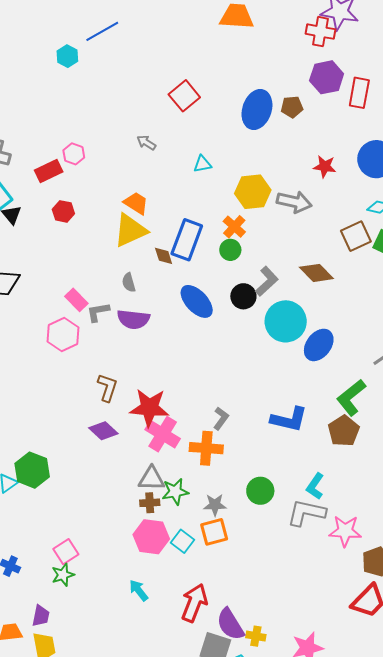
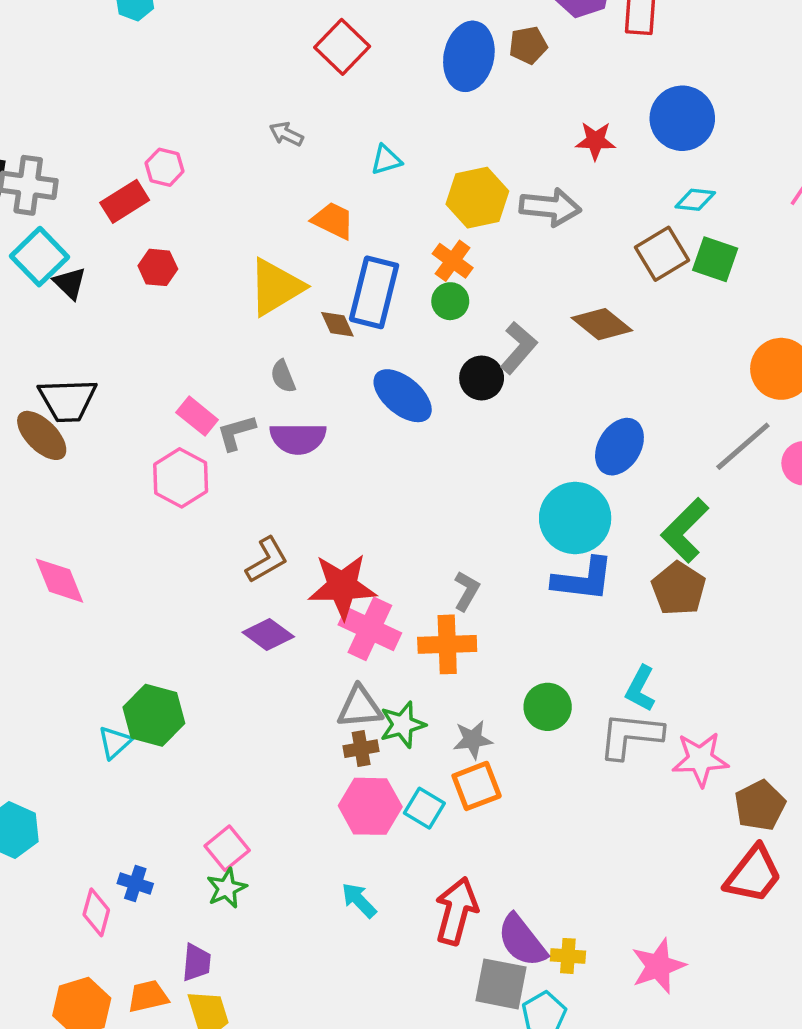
orange trapezoid: (136, 203) -> (333, 221), moved
cyan circle: (286, 321) -> (575, 518), moved
brown L-shape: (107, 388) -> (267, 560), turned 48

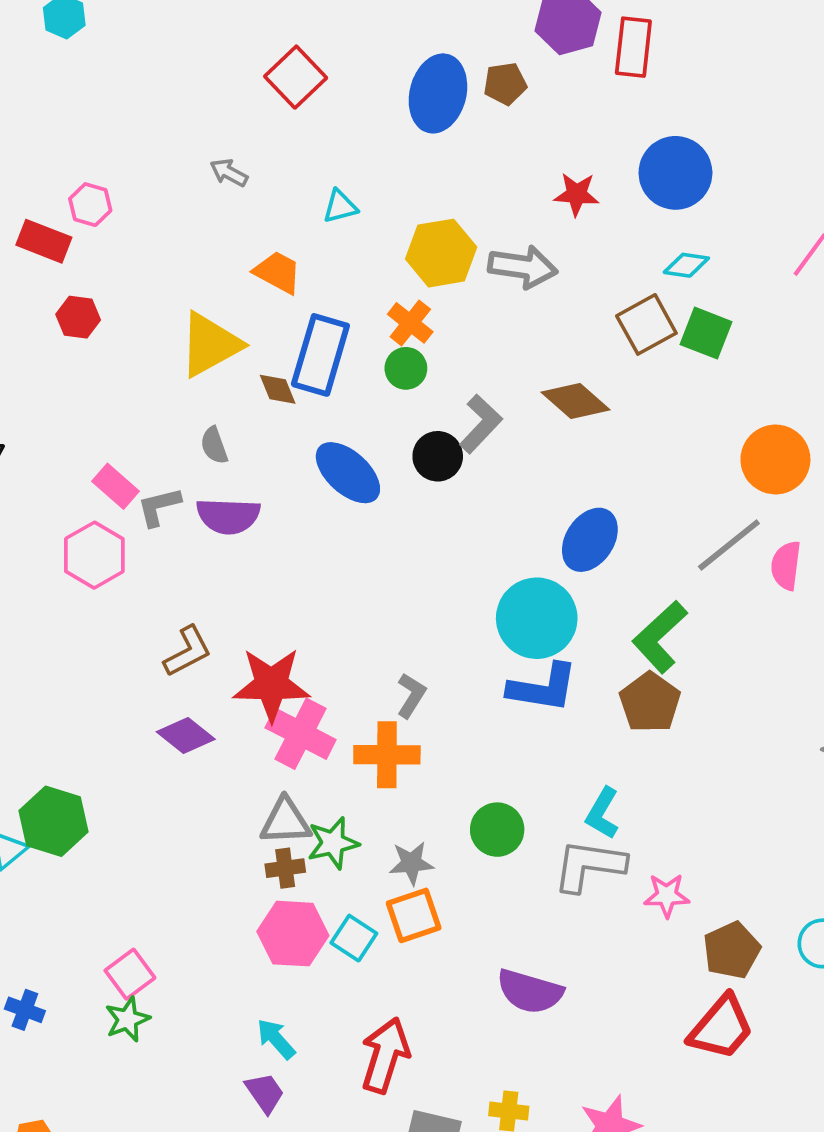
red rectangle: (125, 201) -> (44, 241), turned 51
pink star: (700, 759) -> (667, 895), size x0.7
purple semicircle: (522, 941) -> (530, 992), moved, turned -38
purple trapezoid: (197, 963) -> (265, 1093), moved, turned -42

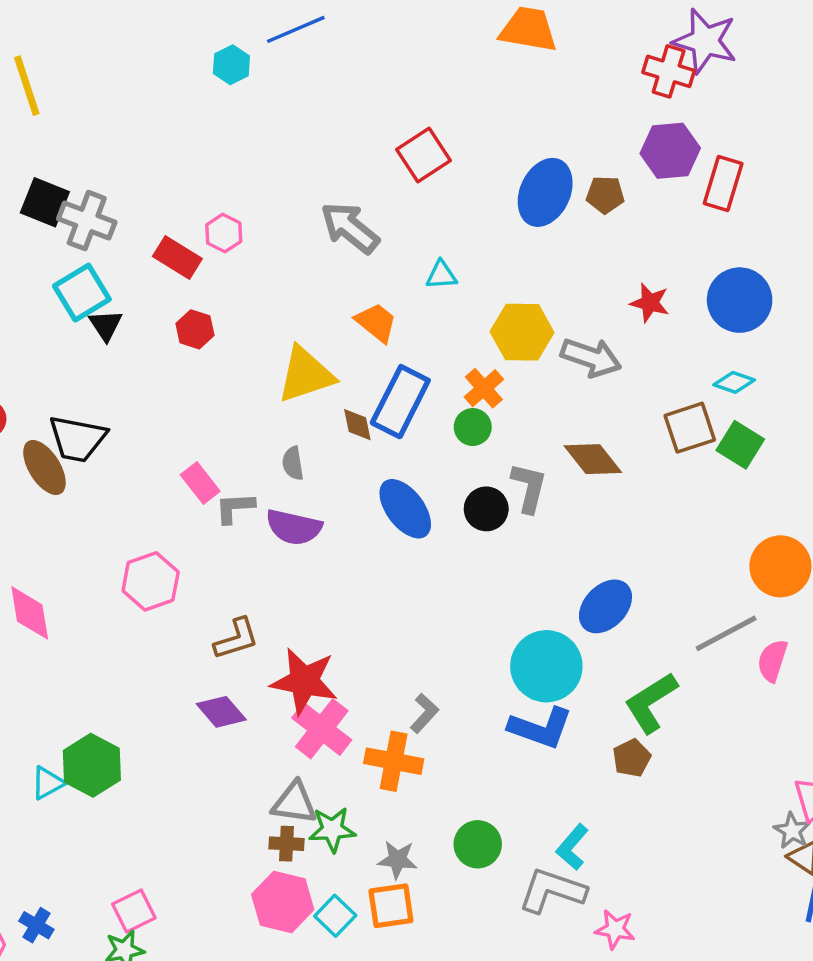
gray arrow: (229, 173) -> (350, 228), size x1.8
brown diamond: (576, 401) -> (593, 459), moved
gray L-shape: (481, 424) -> (529, 488), turned -40
pink hexagon: (94, 555) -> (151, 581), moved
brown pentagon: (650, 702) -> (632, 758), size x0.7

